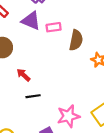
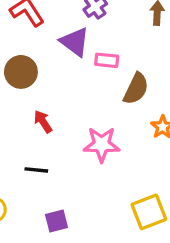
black line: (33, 96) -> (36, 170), moved
pink star: (68, 116) -> (102, 144), moved

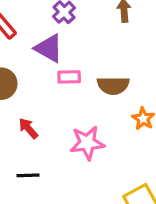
pink rectangle: (107, 60) -> (69, 77), moved
brown semicircle: (136, 89) -> (113, 85), turned 72

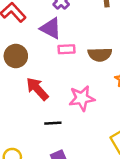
red arrow: (28, 128) -> (37, 89), size x1.5
black line: (28, 175) -> (53, 123), moved

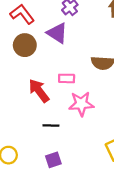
pink rectangle: (67, 49) -> (67, 78), moved
brown circle: (16, 56) -> (25, 45), moved

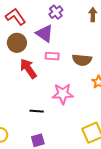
pink rectangle: (67, 78) -> (52, 56), moved
red arrow: (39, 91) -> (28, 69), moved

